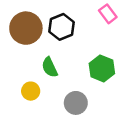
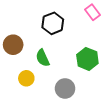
brown circle: (26, 28) -> (13, 45), moved, size x0.7

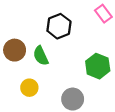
green semicircle: (43, 58) -> (41, 56), moved

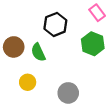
green hexagon: (98, 66) -> (93, 44), moved

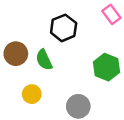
green hexagon: (93, 44) -> (106, 67), moved

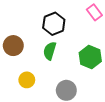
green semicircle: (44, 60) -> (50, 51), moved, turned 42

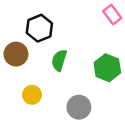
black hexagon: (54, 24) -> (39, 28), moved

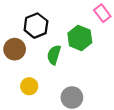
green hexagon: (107, 68) -> (80, 38), moved

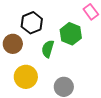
yellow circle: (29, 86) -> (26, 77), size x1.5

